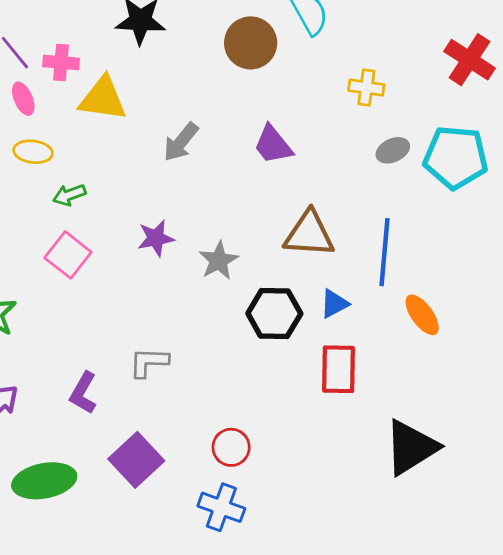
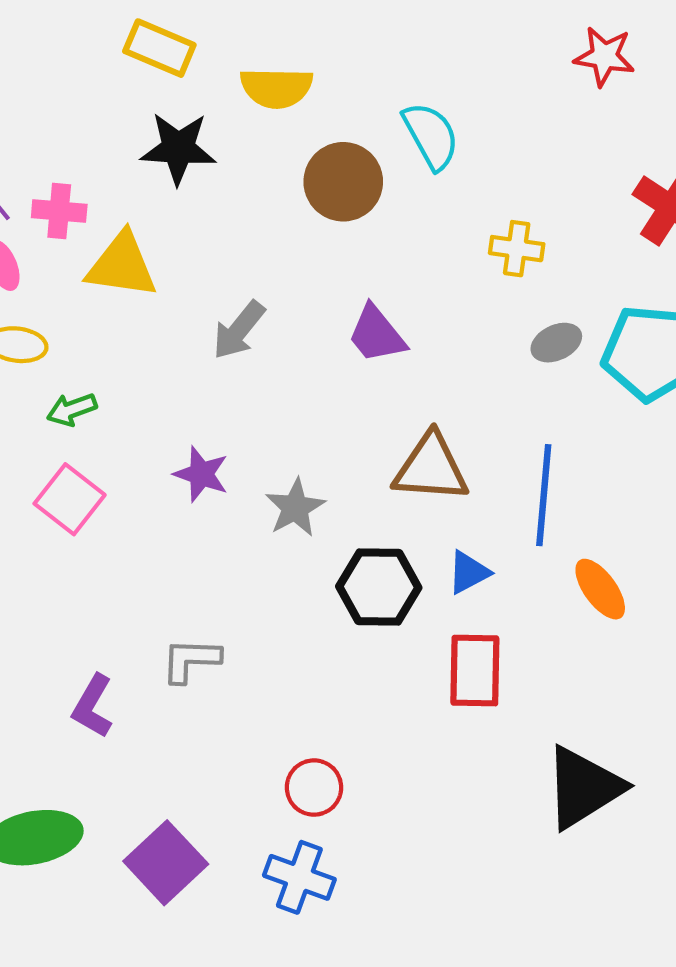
purple star: (156, 238) -> (201, 474), turned 30
purple square: (136, 460) -> (166, 863), moved

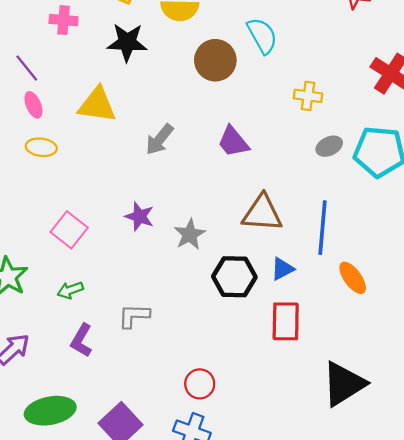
pink cross: (59, 211) -> (64, 20), moved
green arrow: (72, 409) -> (70, 290), moved

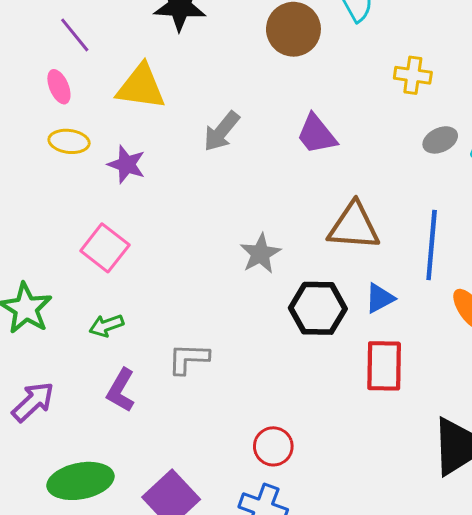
purple line: (27, 68) -> (75, 35), moved
purple star: (139, 216) -> (127, 164), moved

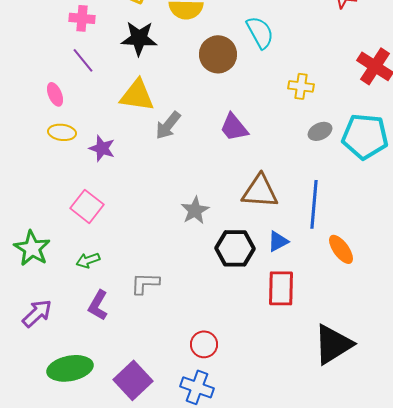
purple line: (75, 35) -> (83, 60), moved
yellow triangle: (141, 87) -> (137, 95), moved

